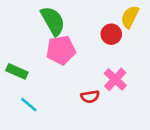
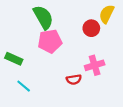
pink cross: (115, 79) -> (95, 65), turned 30

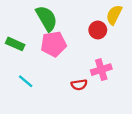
green rectangle: (14, 59) -> (15, 44), moved
cyan line: (24, 86) -> (26, 81), moved

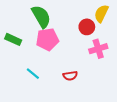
pink cross: (101, 70) -> (98, 49), moved
cyan line: (26, 81) -> (33, 74), moved

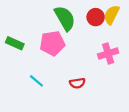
green semicircle: (41, 17) -> (65, 18), moved
red circle: (87, 27) -> (96, 17), moved

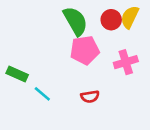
green rectangle: (15, 43) -> (17, 74), moved
pink pentagon: (52, 43) -> (85, 50), moved

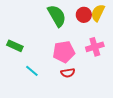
pink pentagon: (85, 50) -> (64, 52), moved
green rectangle: (17, 74) -> (15, 46), moved

